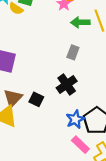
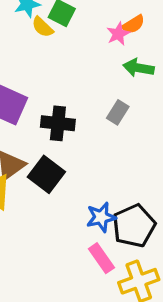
black cross: (67, 85) -> (58, 123), moved, turned 30
black square: (36, 99) -> (46, 174), size x1.5

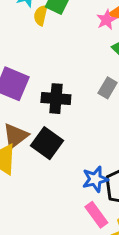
yellow semicircle: (42, 27) -> (41, 15), turned 60

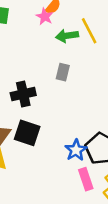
pink rectangle: (96, 215) -> (86, 179), turned 35

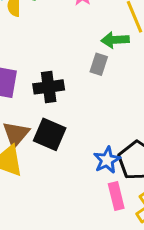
green arrow: (67, 36) -> (115, 40), moved

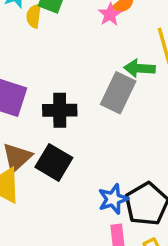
gray rectangle: (99, 64) -> (118, 93), size x1.6

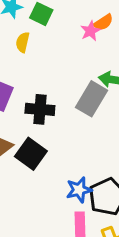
yellow semicircle: (34, 16) -> (23, 42), moved

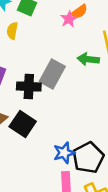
gray rectangle: (91, 99) -> (52, 74), moved

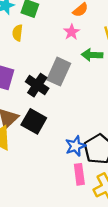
pink star: (69, 19) -> (72, 32), moved
black cross: (29, 86) -> (37, 85), turned 35

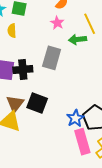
black cross: (37, 85) -> (23, 69), moved, turned -30
pink rectangle: (79, 174) -> (82, 142), size x1.4

